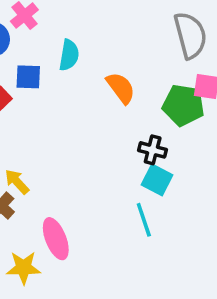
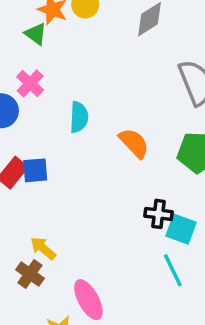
blue square: (28, 77) -> (35, 170), moved
black cross: (153, 150) -> (159, 214), moved

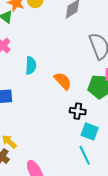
black cross: (159, 214) -> (78, 111), moved

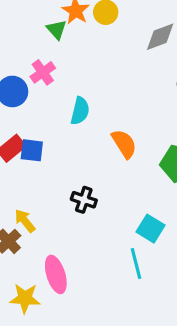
black cross: (78, 111) -> (84, 200), moved

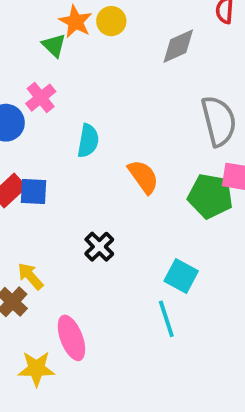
black cross: (84, 200) -> (99, 247), turned 30

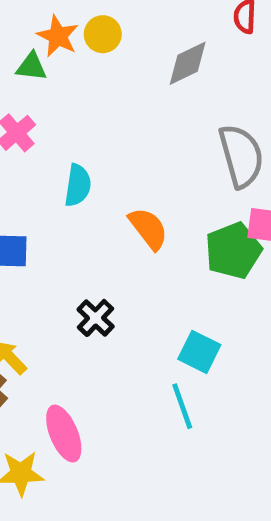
green triangle: (54, 45) -> (31, 67), turned -36
green pentagon: (210, 196) -> (233, 251), turned -30

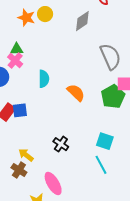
green triangle: (31, 67) -> (17, 49), moved
black cross: (96, 318) -> (61, 144), moved

